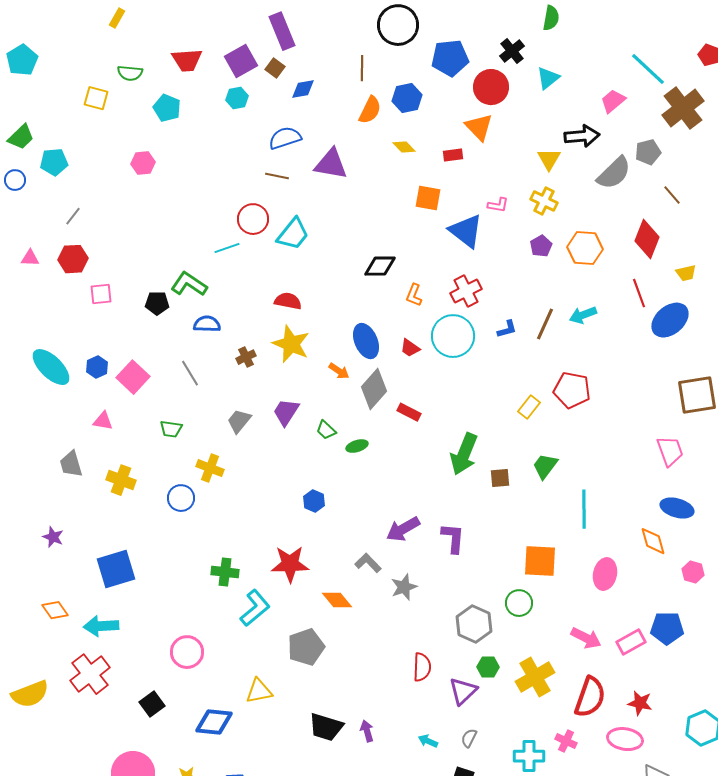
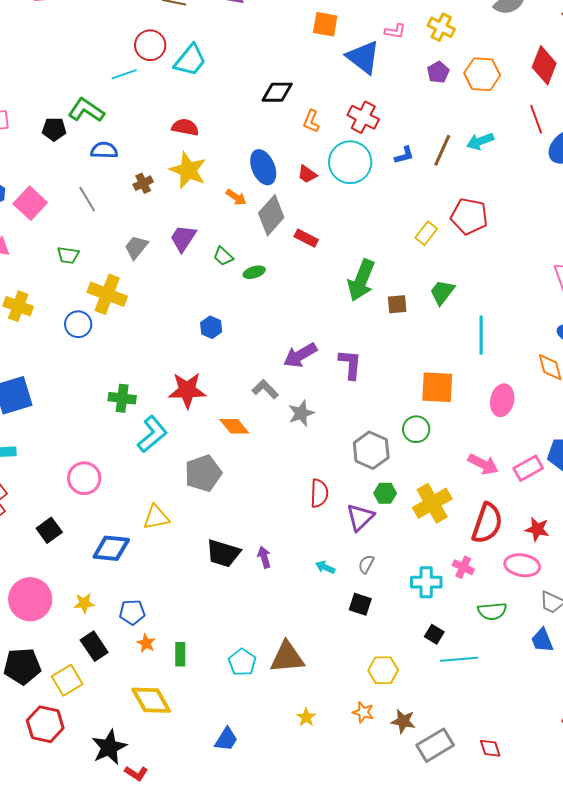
red cross: (466, 291) -> (363, 117), turned -36
yellow cross: (210, 468) -> (107, 294), size x1.4

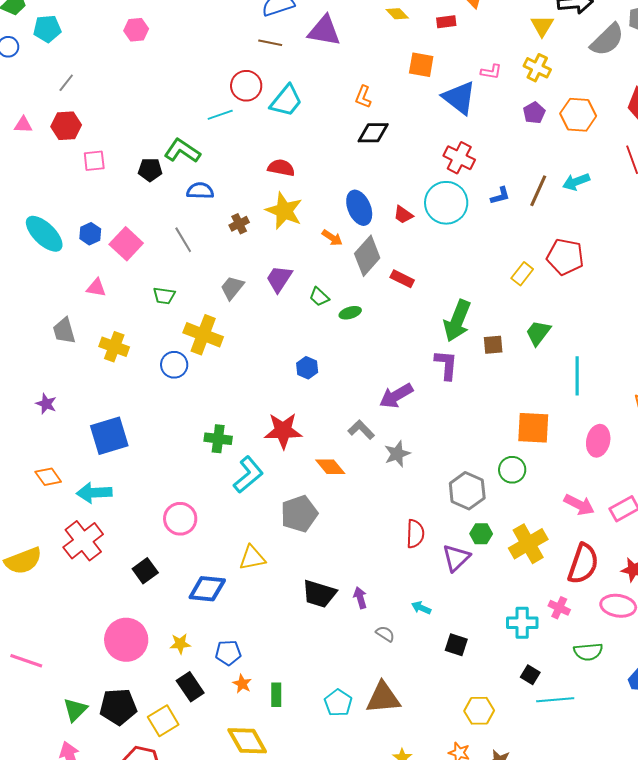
orange L-shape: (311, 121) -> (363, 97), moved
purple L-shape: (350, 364) -> (446, 365), moved
gray semicircle: (366, 564) -> (385, 634), moved, turned 96

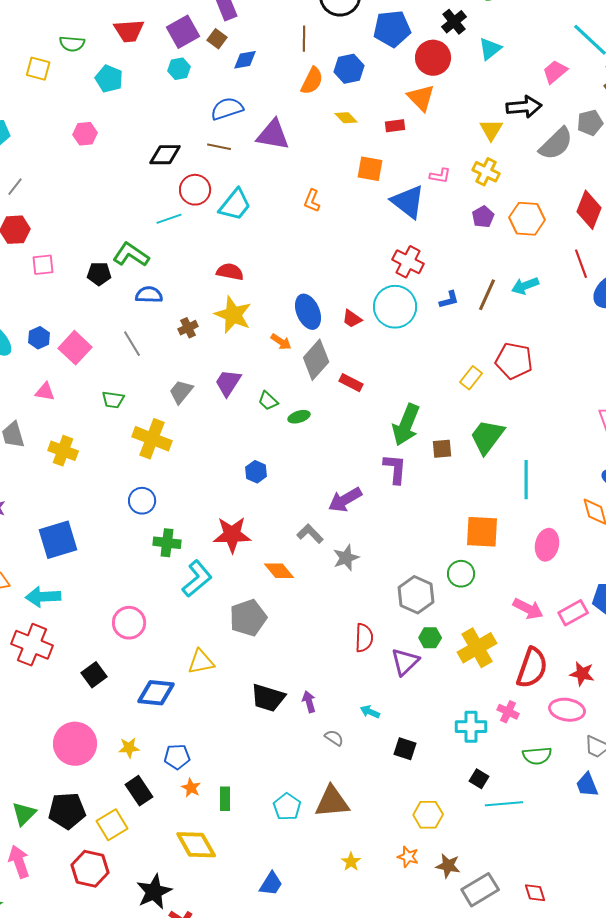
black diamond: (373, 133) -> (165, 155), moved
green trapezoid: (538, 333) -> (487, 437), size x1.4
blue circle: (174, 365) -> (142, 501), moved
red cross: (83, 541) -> (32, 645), turned -30

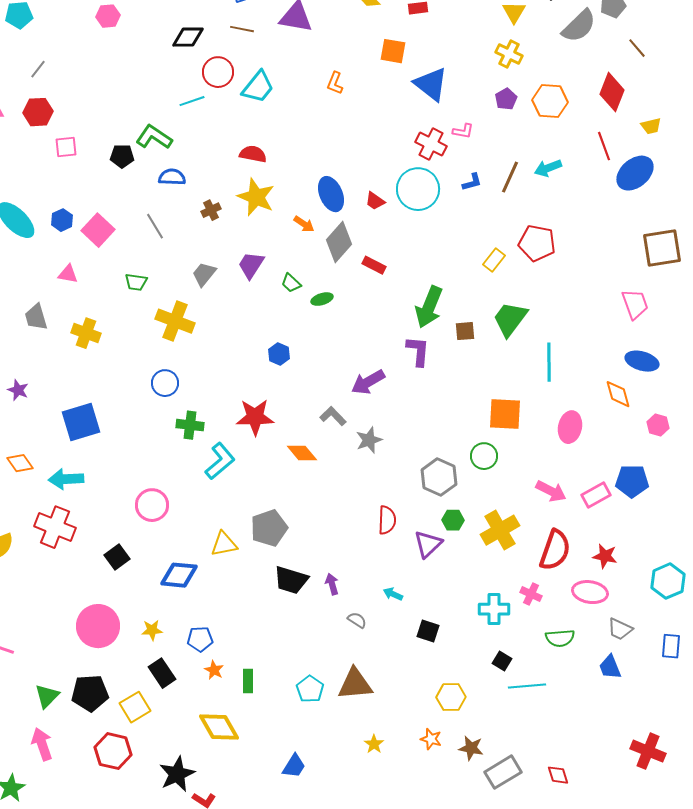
pink L-shape: (440, 176) -> (463, 131), moved
gray pentagon: (248, 618) -> (269, 528), moved

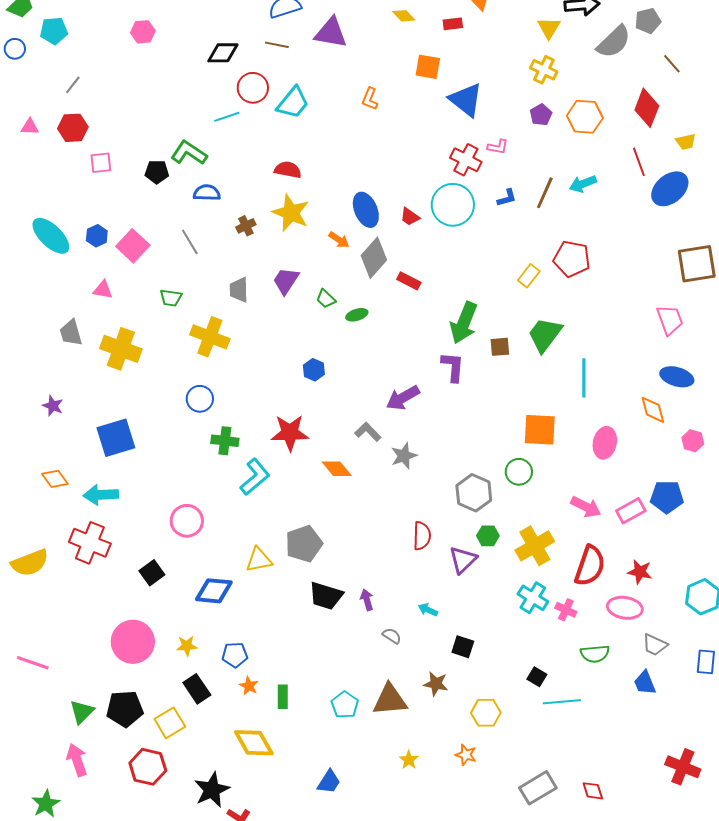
gray trapezoid: (204, 274) -> (239, 290), turned -40
yellow cross: (86, 333) -> (121, 349), size x1.4
cyan cross: (494, 609) -> (533, 598), moved, turned 32
brown star: (471, 748) -> (436, 684), moved

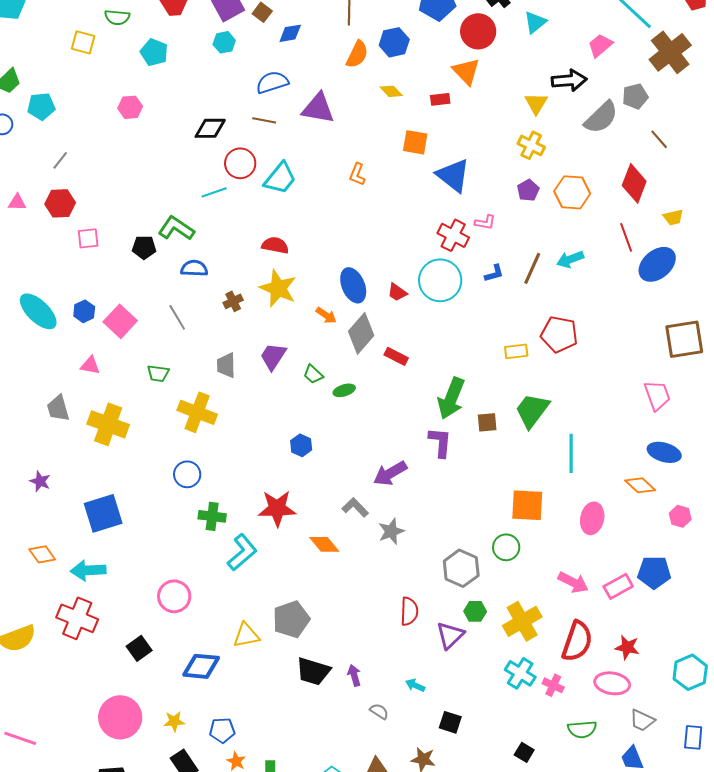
yellow rectangle: (529, 276) -> (516, 351), turned 45
orange diamond: (653, 410) -> (640, 485), turned -32

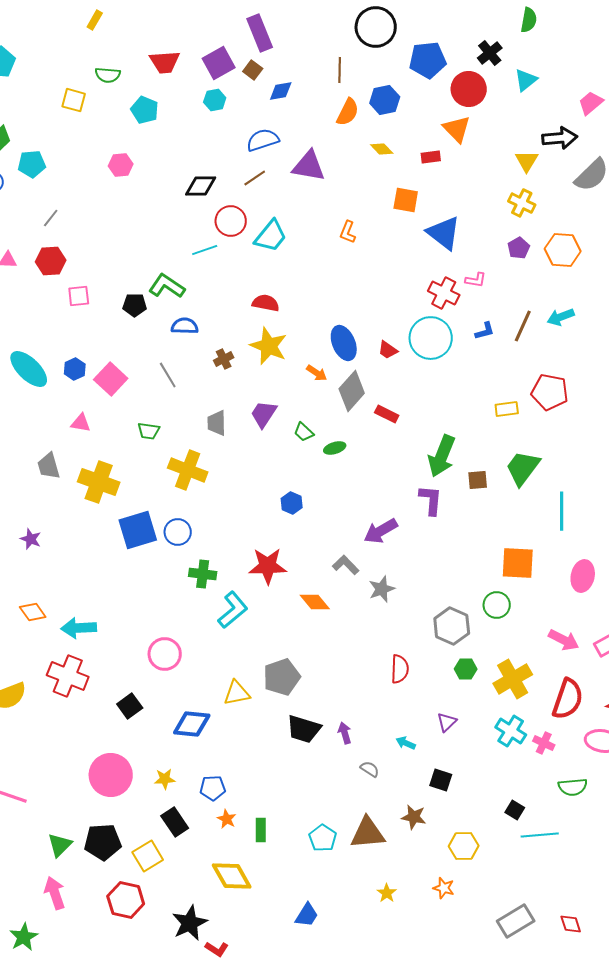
brown line: (264, 120) -> (255, 178), turned -45
blue square: (103, 513) -> (138, 530), moved
purple triangle: (450, 635) -> (447, 722), moved, size x0.7

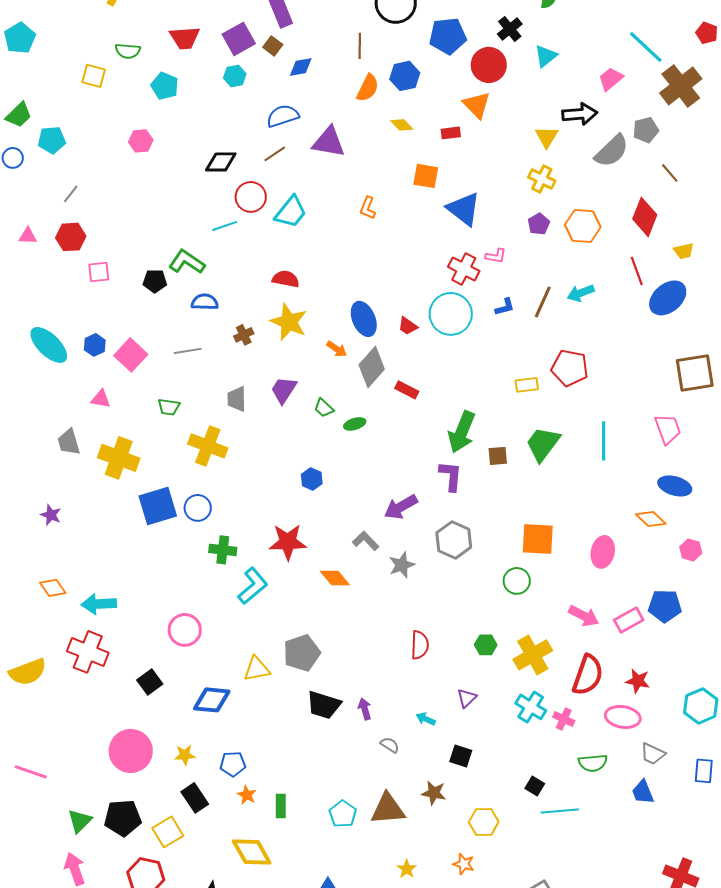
gray line: (168, 375) -> (188, 351), turned -68
cyan line: (562, 511) -> (604, 441), moved
gray hexagon: (452, 626) -> (454, 540), moved

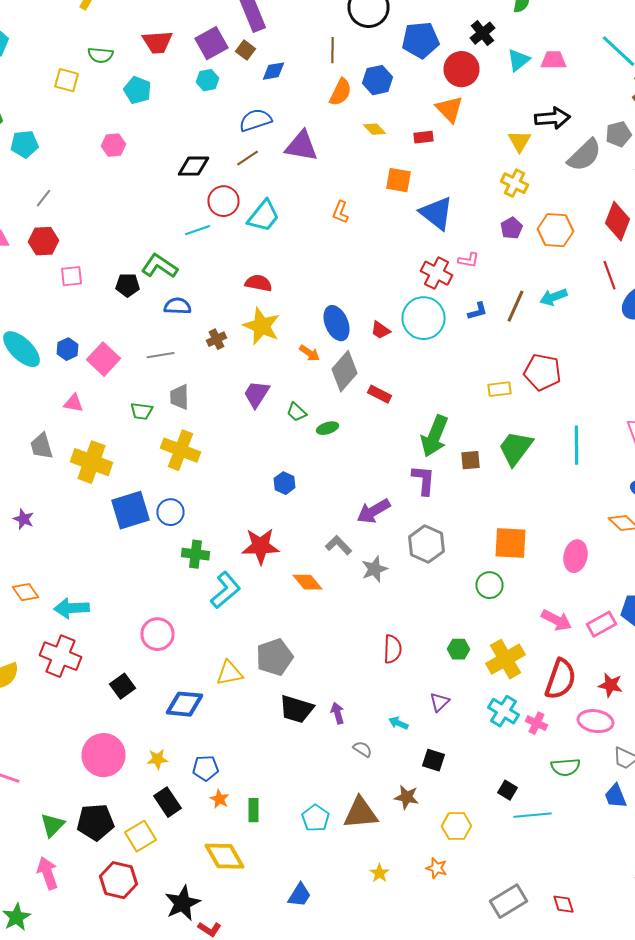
pink trapezoid: (611, 79) -> (554, 60), moved, turned 40
gray trapezoid: (237, 399) -> (180, 397), moved

